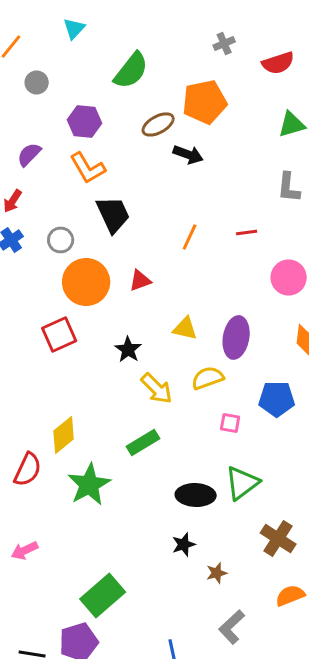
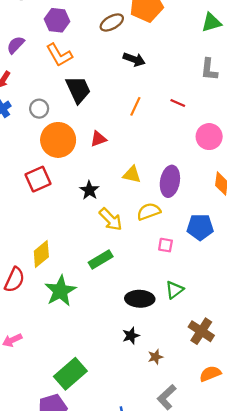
black arrow: (188, 154) -> (134, 59), moved
red line: (247, 232) -> (178, 103), turned 32
green triangle: (242, 483) -> (174, 290), size x0.7

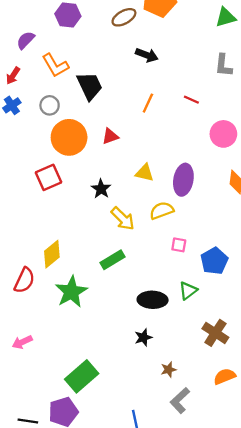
orange L-shape: (59, 55) -> (55, 65), moved
blue pentagon: (200, 227) -> (214, 261), moved, turned -30
brown star: (155, 357) -> (169, 370), moved

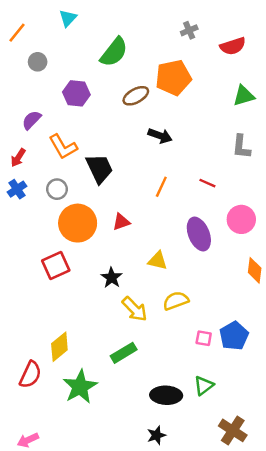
purple ellipse: (183, 180) -> (199, 234), moved, turned -32
pink square: (179, 245) -> (204, 338), moved
blue pentagon: (214, 261) -> (234, 336), moved

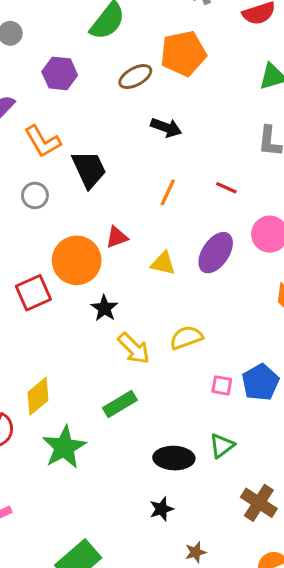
orange circle: (78, 223) -> (77, 260), moved
purple ellipse: (199, 234) -> (216, 253), turned 56
yellow triangle: (158, 261) -> (163, 263), moved

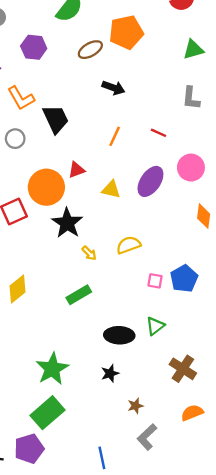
black star: (104, 308) -> (67, 223), size x1.5
yellow arrow: (134, 348) -> (89, 253), size x0.6
green star: (64, 447) -> (52, 369), moved

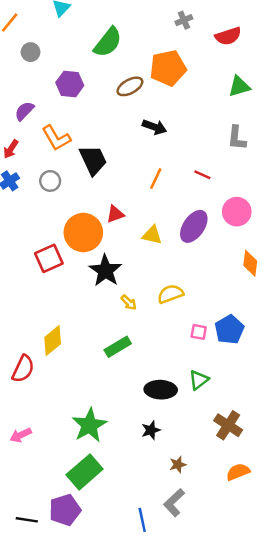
gray L-shape: (147, 437) -> (174, 503), moved

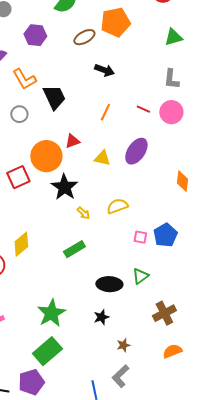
pink circle: (237, 212) -> (171, 112), moved
brown cross: (228, 425) -> (164, 313), turned 30

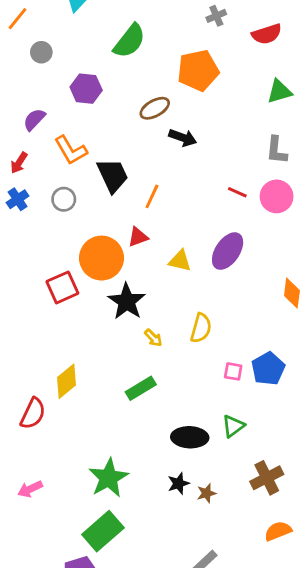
brown ellipse: (84, 37) -> (155, 108), moved
orange line: (105, 112) -> (152, 196), moved
yellow semicircle: (117, 206) -> (201, 328), turned 125
brown star: (123, 345) -> (207, 493), moved

